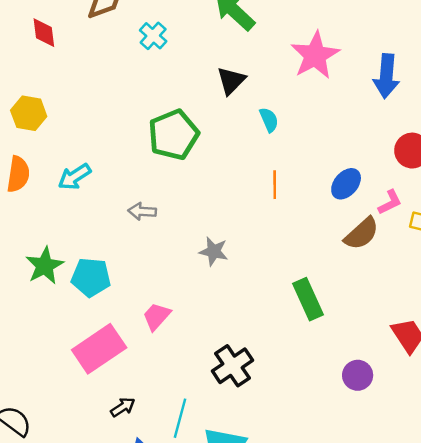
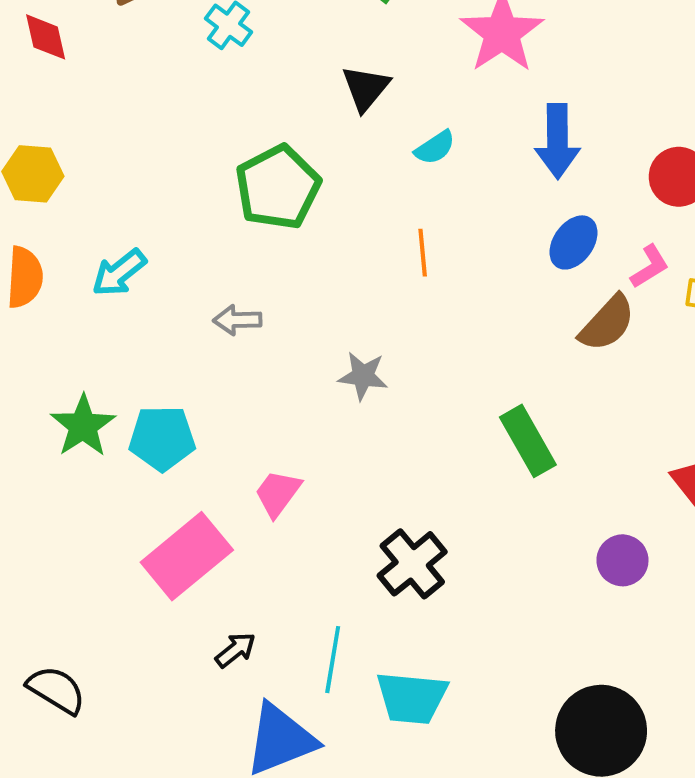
blue arrow: (386, 76) -> (557, 141), moved
cyan semicircle: (269, 120) -> (435, 148), turned 85
orange line: (275, 185) -> (423, 253), moved

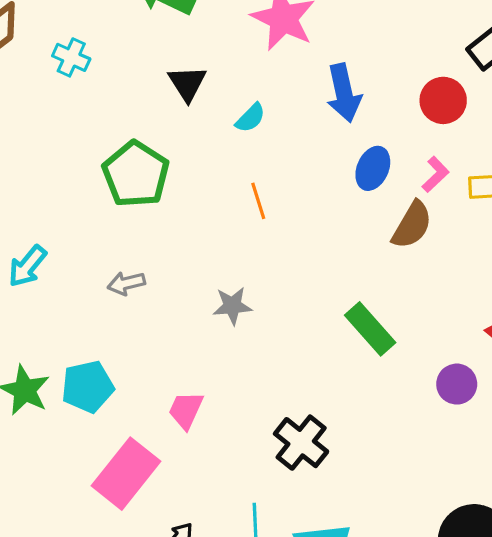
purple circle: (622, 560) -> (457, 384), moved

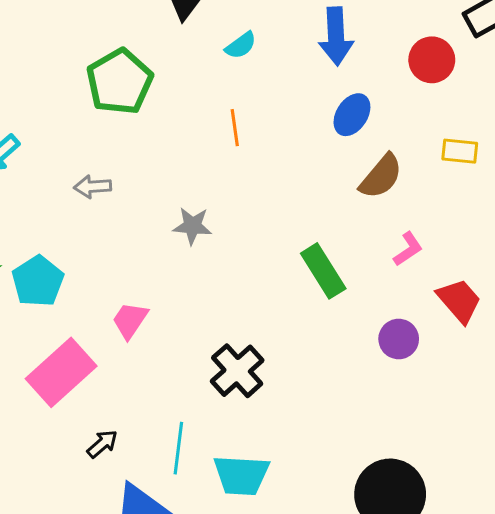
pink L-shape: (435, 174) -> (408, 249), moved
cyan pentagon: (88, 387) -> (38, 281), turned -30

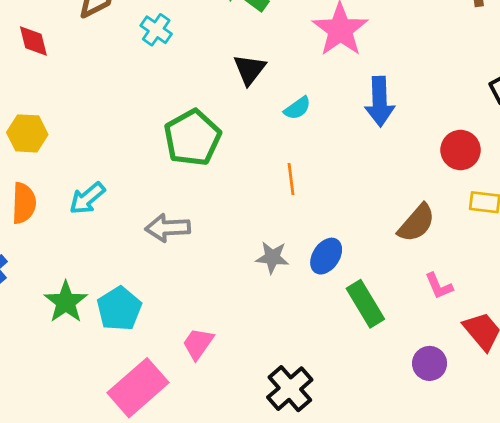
red circle: (432, 60) -> (460, 150), moved
blue ellipse: (352, 115) -> (326, 256), moved
gray arrow: (93, 187) -> (168, 228), size x1.4
gray star: (192, 226) -> (272, 257), moved
pink L-shape: (408, 249) -> (439, 286), turned 100

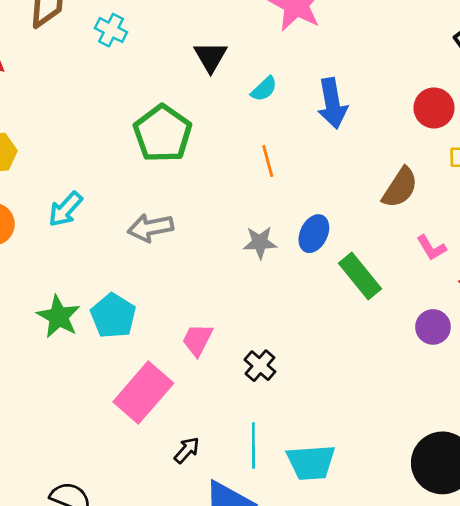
blue arrow: (380, 102) -> (332, 103), moved
black cross: (290, 389) -> (260, 366), moved, size x0.7

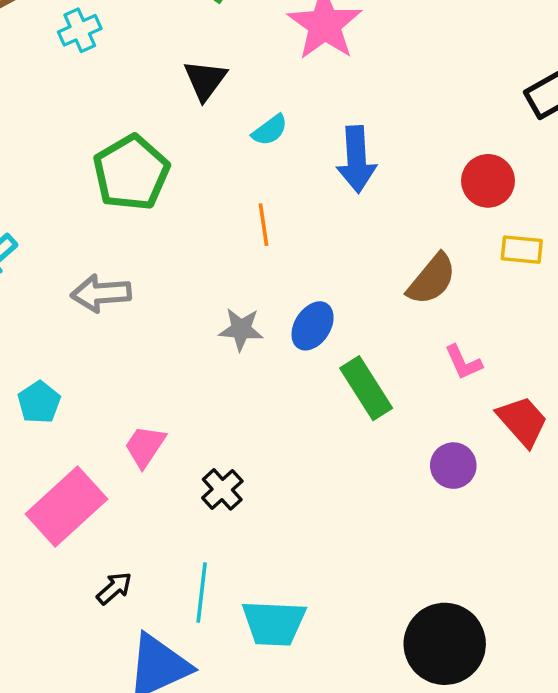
cyan cross: (111, 30) -> (80, 30), turned 32
cyan pentagon: (113, 316) -> (39, 402), size x0.7

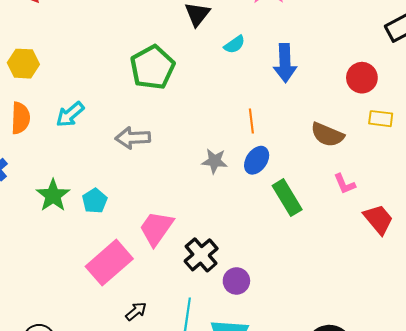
orange line: (264, 225) -> (251, 121), moved
brown semicircle: (432, 279) -> (327, 135), turned 72
pink trapezoid: (145, 446) -> (156, 228), size x1.4
purple circle: (453, 466) -> (236, 281), moved
black cross: (222, 489) -> (201, 255), size x1.4

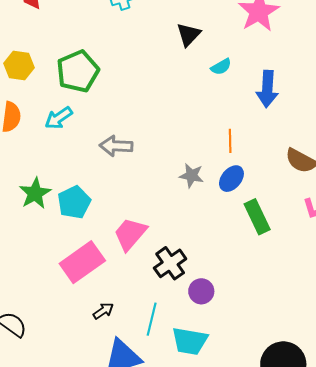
green pentagon: (152, 67) -> (78, 71), moved
cyan pentagon: (95, 201) -> (74, 202), size x1.4

